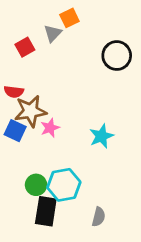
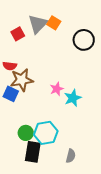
orange square: (69, 18) -> (54, 23), moved, turned -32
gray triangle: (53, 33) -> (38, 24), size x1.5
pink star: (50, 128) -> (57, 89), moved

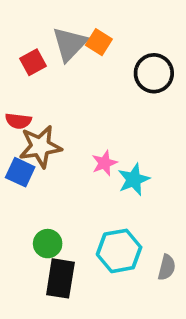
cyan hexagon: (46, 133) -> (119, 251), moved
gray semicircle: (71, 156) -> (167, 267), moved

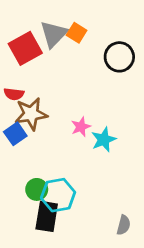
red square: (33, 62) -> (25, 48), size x1.6
blue square: (20, 172) -> (15, 134), turned 30
cyan hexagon: (119, 251) -> (58, 195), moved
gray semicircle: (167, 267) -> (124, 225), moved

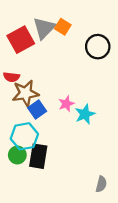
blue square: (15, 134) -> (37, 110), moved
green circle: (37, 189) -> (17, 155), moved
cyan hexagon: (58, 195) -> (24, 136), moved
black rectangle: (47, 216) -> (38, 156), moved

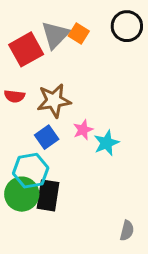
black circle: (98, 47) -> (127, 26), moved
brown star: (25, 93) -> (54, 101), moved
green circle: (17, 155) -> (22, 194), size x1.5

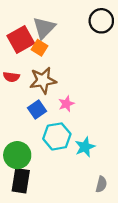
orange square: (79, 33) -> (39, 48), moved
cyan star: (106, 143) -> (85, 147), moved
cyan hexagon: (31, 171) -> (57, 136), moved
black rectangle: (48, 195) -> (21, 181), moved

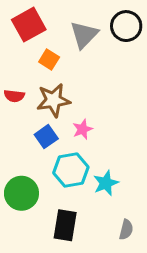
gray triangle: (44, 28) -> (84, 35), moved
red square: (21, 40) -> (29, 25), moved
black rectangle: (21, 181) -> (65, 225), moved

